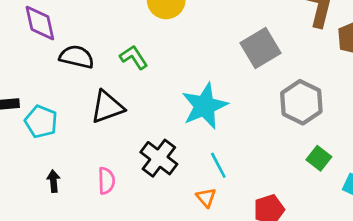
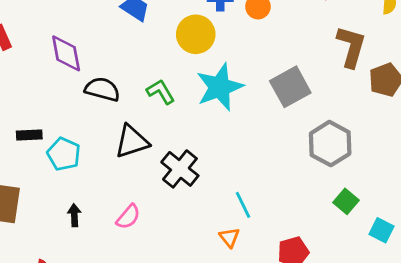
cyan star: (204, 106) -> (220, 87), moved
black cross: (159, 158) -> (180, 169), moved
pink semicircle: (106, 181) -> (128, 217), turned 40

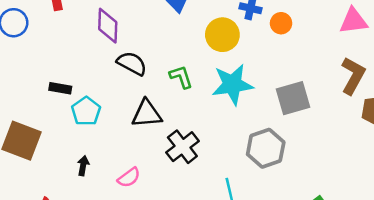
gray hexagon: (330, 144) -> (266, 148), moved

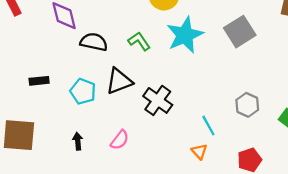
cyan pentagon: (86, 111) -> (83, 91), moved
gray hexagon: (266, 148) -> (247, 105), moved, size x0.7

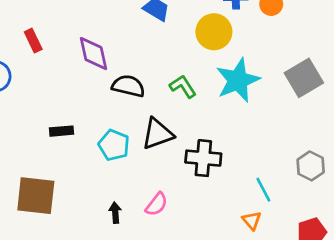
black cross: (158, 100) -> (203, 158), turned -32
black arrow: (78, 141) -> (115, 213), moved

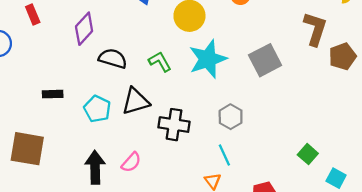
purple diamond: (93, 54) -> (84, 29), turned 52
gray hexagon: (311, 166) -> (231, 117), moved
black arrow: (115, 213) -> (95, 167), size x1.8

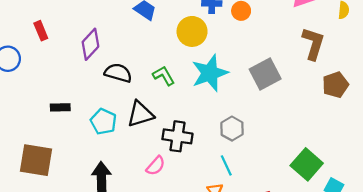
brown pentagon: (342, 56) -> (335, 85), moved
green square: (308, 154) -> (307, 164), size x1.6
pink semicircle: (131, 162) -> (156, 166), moved

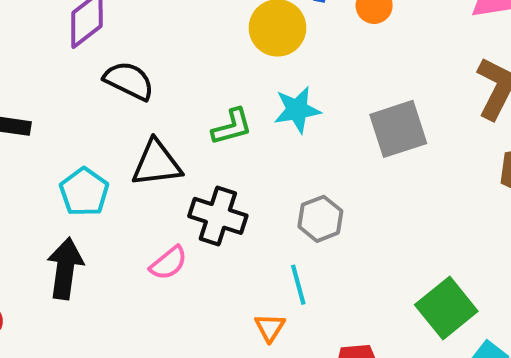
cyan star: (210, 73) -> (297, 110), size x0.7
green L-shape: (164, 76) -> (232, 127), moved, turned 95
cyan pentagon: (103, 121) -> (84, 192), moved

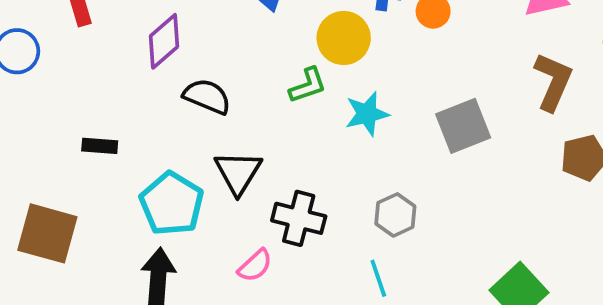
green L-shape: (232, 127) -> (308, 85), moved
black triangle: (157, 163) -> (238, 172), turned -48
cyan pentagon: (84, 192) -> (172, 204), size x1.4

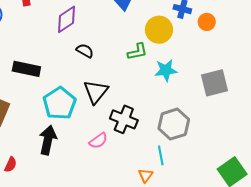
black semicircle: (207, 96) -> (85, 51), size x0.7
black rectangle: (100, 146) -> (26, 69), size x1.5
gray hexagon: (395, 215) -> (174, 124), size x1.4

